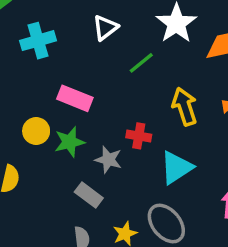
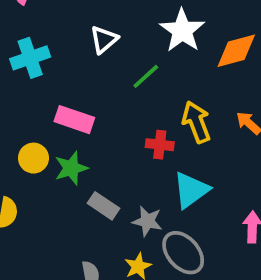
red cross: (139, 136) -> (160, 145), moved
gray star: (108, 160) -> (147, 221), moved
gray rectangle: (89, 195) -> (104, 206), moved

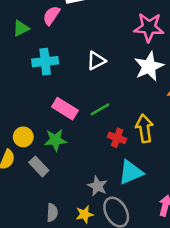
green line: (146, 76) -> (100, 109), moved
yellow circle: (33, 158) -> (23, 137), moved
gray rectangle: (104, 206) -> (39, 166), moved

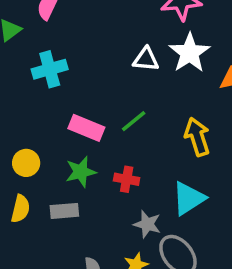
white triangle: (96, 61) -> (146, 59), moved, turned 42
yellow circle: (23, 137) -> (26, 163), moved
red cross: (117, 138) -> (127, 179), moved
gray rectangle: (39, 166) -> (64, 211), turned -42

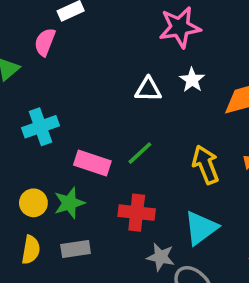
white star: (190, 53) -> (192, 80), size x0.6
cyan cross: (50, 69) -> (40, 127), moved
green star: (81, 172) -> (69, 203), moved
red cross: (127, 179) -> (137, 213), size x1.4

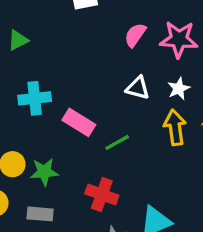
pink semicircle: (45, 42) -> (135, 35), moved
pink rectangle: (92, 163) -> (79, 122), moved
yellow arrow: (206, 165) -> (175, 127), moved

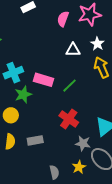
green star: (44, 172) -> (23, 95), moved
red cross: (102, 194) -> (69, 119), turned 30

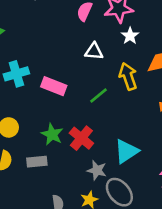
white star: (97, 44) -> (130, 36), moved
green line: (69, 86) -> (98, 95), moved
green star: (23, 95) -> (52, 134), moved, turned -30

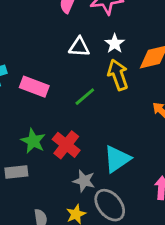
white star: (130, 36) -> (115, 44), moved

